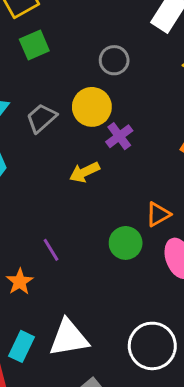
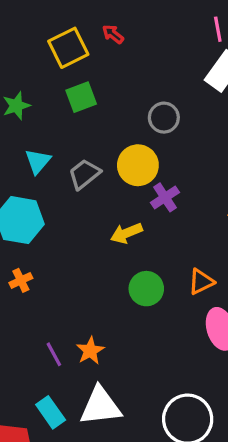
green circle: (126, 243) -> (146, 289), moved
purple line: (51, 250) -> (54, 354), moved
orange star: (20, 282) -> (90, 351), moved
cyan rectangle: (22, 346) -> (51, 412), turned -64

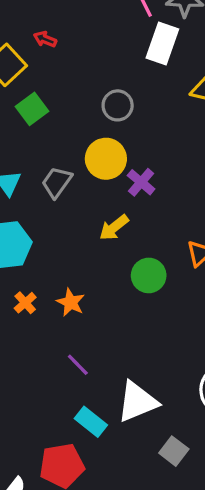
orange star: (90, 351) -> (71, 302), moved

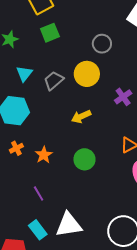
purple cross: (141, 182) -> (123, 97), moved
green circle: (149, 275) -> (84, 159), moved

